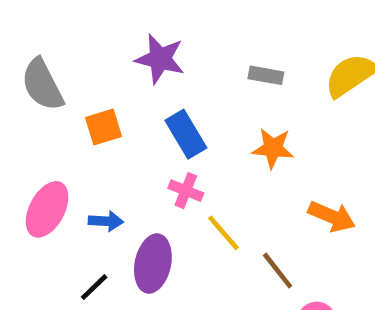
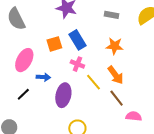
orange square: (104, 127) -> (54, 44), moved
pink ellipse: (47, 209) -> (24, 60), moved
orange arrow: (332, 216) -> (116, 75), moved, turned 30
black line: (94, 287) -> (23, 94), moved

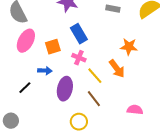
orange square: (54, 44) -> (53, 47), moved
orange star: (115, 46) -> (129, 47), moved
pink ellipse: (24, 60) -> (26, 41), moved
brown line: (117, 98) -> (94, 99), moved

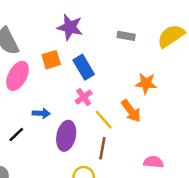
orange square: (53, 47) -> (51, 60), moved
pink cross: (79, 58) -> (84, 97), turned 32
brown line: (94, 99) -> (102, 148), turned 48

